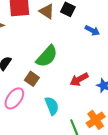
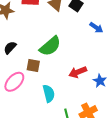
brown square: (32, 79) -> (33, 65), turned -32

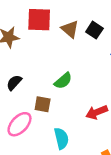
green semicircle: (50, 46) -> (63, 81), size x0.7

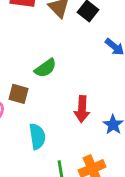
red arrow: (97, 112) -> (82, 109), turned -70

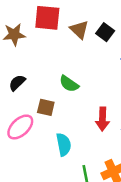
green semicircle: (45, 68) -> (69, 84), turned 72

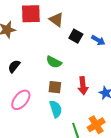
black square: (105, 32) -> (76, 36), moved
brown square: (46, 107) -> (55, 87), moved

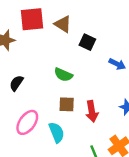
blue arrow: (98, 40) -> (117, 64), moved
red arrow: (83, 86) -> (92, 111), moved
cyan semicircle: (56, 109) -> (57, 132), moved

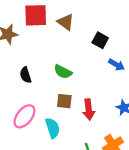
black square: (87, 42) -> (100, 40), moved
black semicircle: (16, 83) -> (26, 75), moved, turned -56

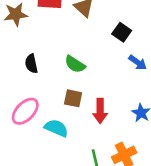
cyan semicircle: (53, 128) -> (56, 128), turned -54

